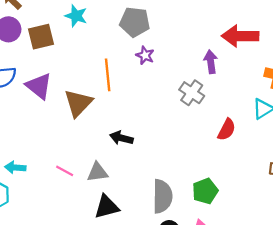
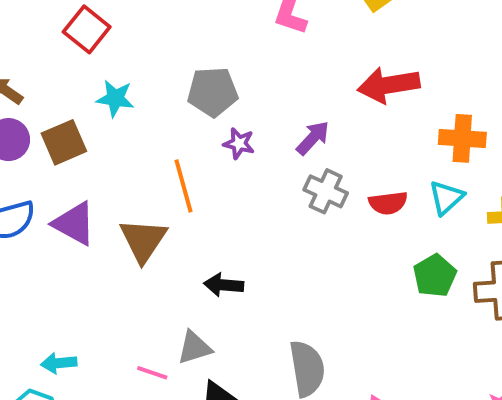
purple arrow: (211, 62) -> (313, 138), moved, turned 60
red semicircle: (227, 130) -> (388, 203), moved, turned 65
pink line: (65, 171) -> (152, 373), moved
green pentagon: (205, 191) -> (435, 276), moved

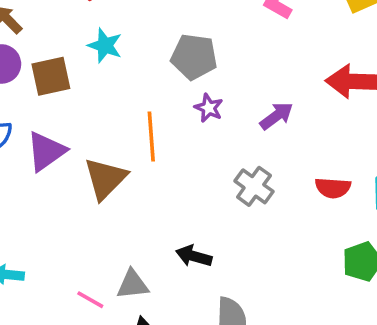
gray cross: (326, 191) -> (254, 186), moved
purple triangle: (74, 224) -> (46, 151), turned 45
black arrow: (224, 285) -> (194, 256), moved

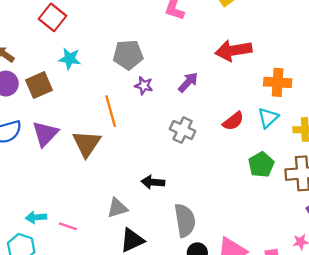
red semicircle: (333, 188) -> (233, 121), turned -30
pink line: (90, 300) -> (68, 226), moved

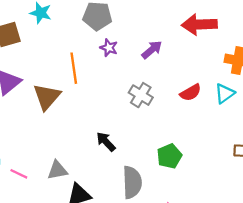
green pentagon: (261, 165) -> (169, 156), moved
black arrow: (153, 182) -> (106, 142), turned 35
gray triangle: (117, 208) -> (57, 170), moved

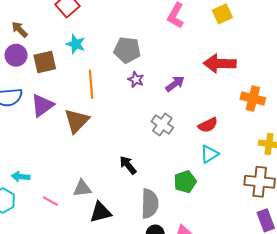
orange line: (74, 68) -> (91, 84), moved
cyan triangle: (225, 93) -> (209, 154), moved
pink line: (19, 174) -> (50, 201), moved

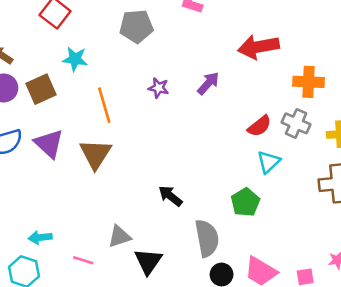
gray pentagon: (127, 50) -> (136, 26), moved
purple triangle: (42, 105) -> (49, 144), turned -30
gray cross: (162, 125) -> (296, 123), moved
black triangle: (100, 212) -> (148, 261), turned -30

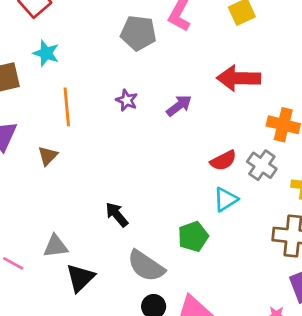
gray pentagon: (136, 26) -> (138, 33), moved
brown triangle: (95, 154) -> (48, 156), size x0.6
gray semicircle: (207, 238) -> (146, 266), turned 123

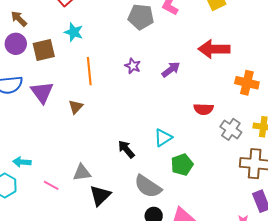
red semicircle: (223, 160) -> (203, 109), turned 30
gray cross: (262, 165) -> (231, 129), moved
cyan triangle: (225, 199) -> (163, 138), moved

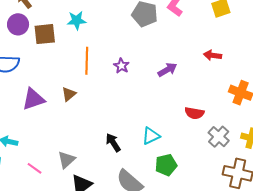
cyan star: (74, 32) -> (77, 20), turned -30
red arrow: (214, 49) -> (213, 55), size x0.6
purple star: (133, 66) -> (121, 66), moved
purple triangle: (42, 92) -> (33, 99), moved, turned 40
gray triangle: (82, 173) -> (66, 160), turned -42

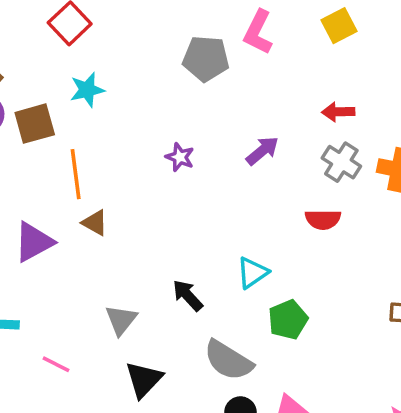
orange line: (87, 61) -> (76, 174), moved
brown triangle: (69, 94) -> (95, 223), turned -42
gray cross: (219, 137) -> (341, 162), moved
gray triangle: (66, 160) -> (121, 320), moved

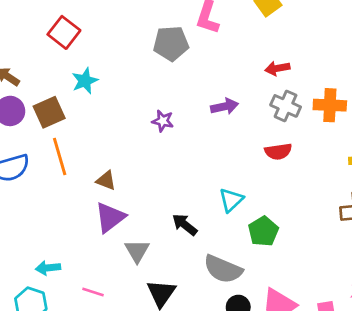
purple arrow: (262, 151) -> (225, 106), turned 36
orange line: (76, 174) -> (60, 157), moved
purple triangle: (34, 242) -> (110, 217), moved

